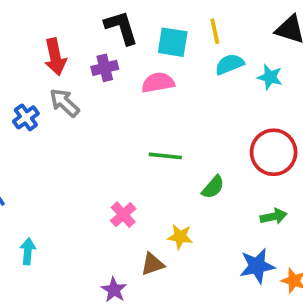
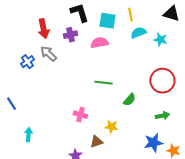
pink cross: (123, 215) -> (80, 115), turned -32

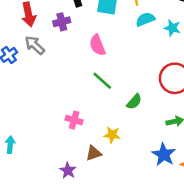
pink semicircle: (99, 43) -> (97, 45), moved, turned -102
green line: (103, 83) -> (102, 81), turned 36
blue star: (153, 143) -> (164, 154), turned -30

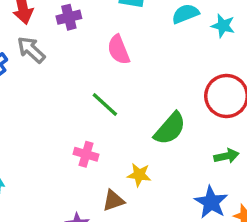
green line: (102, 81) -> (105, 105), moved
green semicircle: (134, 102) -> (170, 129), size x1.5

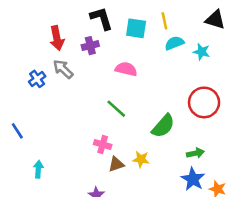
pink semicircle: (119, 50) -> (126, 69), turned 125
green arrow: (227, 156) -> (195, 153), moved
brown triangle: (113, 200) -> (116, 164), moved

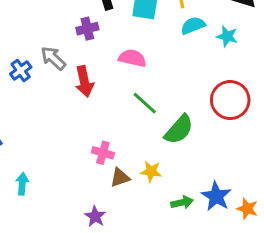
red arrow: (57, 38) -> (84, 81), moved
green line: (116, 109) -> (145, 103), moved
green arrow: (195, 153) -> (182, 202), moved

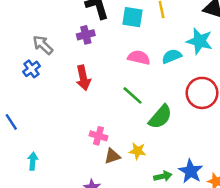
cyan semicircle: (193, 26) -> (172, 56), moved
cyan star: (227, 36) -> (199, 41), size x1.5
gray arrow: (53, 58) -> (43, 45), moved
pink semicircle: (132, 58) -> (139, 58), moved

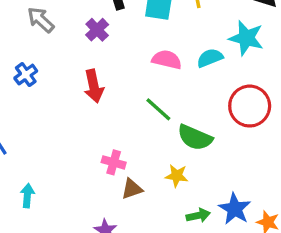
purple cross: (86, 35) -> (97, 30), turned -30
gray arrow: (43, 45) -> (41, 20), moved
green semicircle: (160, 117) -> (195, 138), turned 72
yellow star: (138, 151) -> (177, 176), moved

